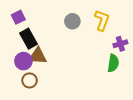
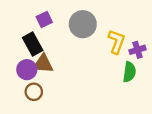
purple square: (18, 17) -> (44, 20), moved
yellow L-shape: (102, 20) -> (117, 42), moved
gray circle: (72, 21) -> (83, 24), size x1.5

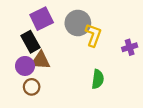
purple square: (44, 20) -> (42, 19), size x1.5
yellow L-shape: (117, 42) -> (93, 35), moved
green semicircle: (129, 72) -> (98, 79), moved

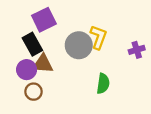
gray circle: (78, 23) -> (79, 45), moved

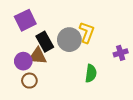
purple square: (44, 20) -> (25, 20), moved
black rectangle: (32, 44) -> (45, 42), moved
purple cross: (137, 50) -> (121, 53), moved

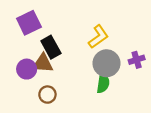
yellow L-shape: (87, 32) -> (98, 37), turned 35
gray circle: (69, 40) -> (107, 63), moved
brown circle: (29, 81) -> (47, 95), moved

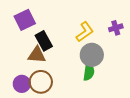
purple cross: (137, 60) -> (116, 28), moved
purple circle: (27, 69) -> (22, 84), moved
brown circle: (47, 95) -> (41, 82), size x1.5

